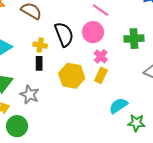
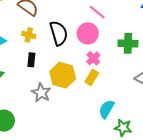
yellow cross: (40, 45) -> (29, 35), moved
gray star: (30, 95) -> (41, 93), moved
cyan semicircle: (118, 106) -> (107, 109), turned -30

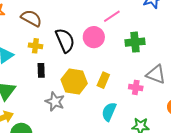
pink line: (97, 12) -> (112, 16), moved, turned -66
pink cross: (93, 58) -> (136, 87), moved, turned -32
cyan semicircle: (107, 109) -> (109, 112), moved

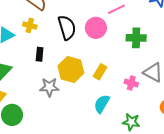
yellow cross: (35, 46) -> (30, 25), moved
gray star: (55, 102) -> (49, 87), turned -30

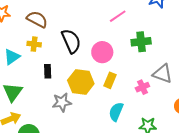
pink circle: (96, 28) -> (102, 52), moved
pink cross: (131, 83) -> (142, 87), turned -32

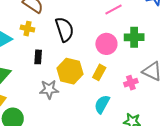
pink circle: (102, 52) -> (106, 44), moved

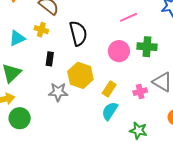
yellow rectangle: (99, 72) -> (109, 89), moved

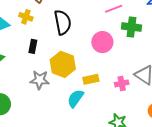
green cross: (147, 47) -> (131, 27), moved
yellow rectangle: (109, 89) -> (91, 79), turned 42
cyan semicircle: (110, 111) -> (75, 98), moved

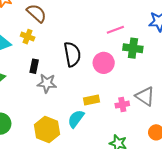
black semicircle: (63, 22) -> (72, 54), moved
yellow hexagon: (63, 64) -> (47, 129), moved
gray star: (40, 80) -> (47, 83), moved

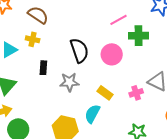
gray star: (47, 83) -> (69, 82), moved
yellow rectangle: (92, 100) -> (105, 93), turned 56

